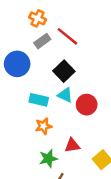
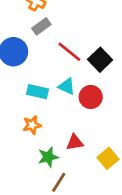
red line: (67, 36) -> (69, 52), moved
black square: (64, 71) -> (100, 60), moved
orange star: (43, 126) -> (32, 125), moved

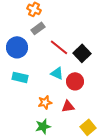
cyan rectangle: (37, 92) -> (20, 77), moved
orange star: (32, 125) -> (45, 102), moved
red triangle: (75, 142) -> (68, 106), moved

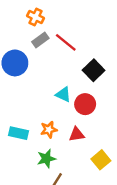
red line: (59, 47) -> (66, 42), moved
cyan rectangle: (20, 77) -> (19, 133), moved

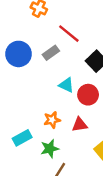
gray rectangle: (40, 40) -> (51, 53), moved
cyan rectangle: (19, 133) -> (22, 138), moved, turned -42

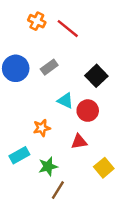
red line: (69, 34) -> (68, 29), moved
orange star: (52, 120) -> (42, 128), moved

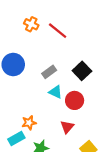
gray rectangle: (49, 67) -> (49, 72), moved
orange star: (42, 128) -> (29, 123), moved
red triangle: (79, 142) -> (67, 127), turned -40

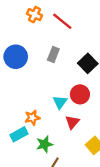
gray rectangle: (49, 72) -> (53, 54), moved, turned -32
cyan triangle: (55, 92) -> (60, 102), moved, turned 40

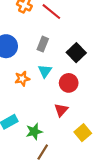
cyan triangle: (60, 102) -> (45, 71), moved
orange star: (32, 118) -> (22, 79), moved

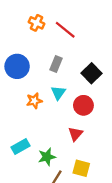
yellow square: (83, 133) -> (81, 168), moved, turned -35

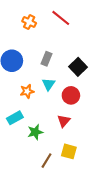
red line: (65, 30) -> (61, 18), moved
cyan rectangle: (20, 147) -> (15, 118), moved
green star: (47, 157) -> (35, 132), moved

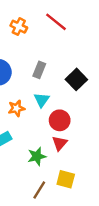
red circle: (71, 95) -> (60, 120), moved
green star: (35, 132) -> (37, 156), moved

